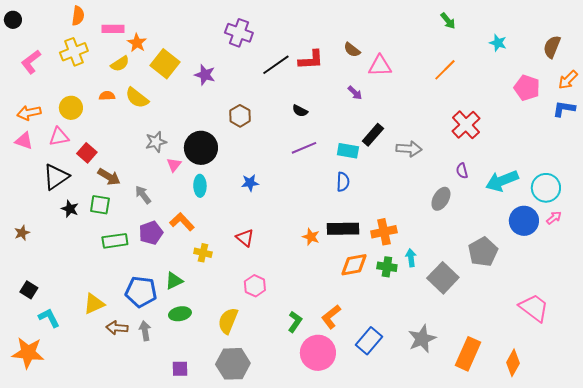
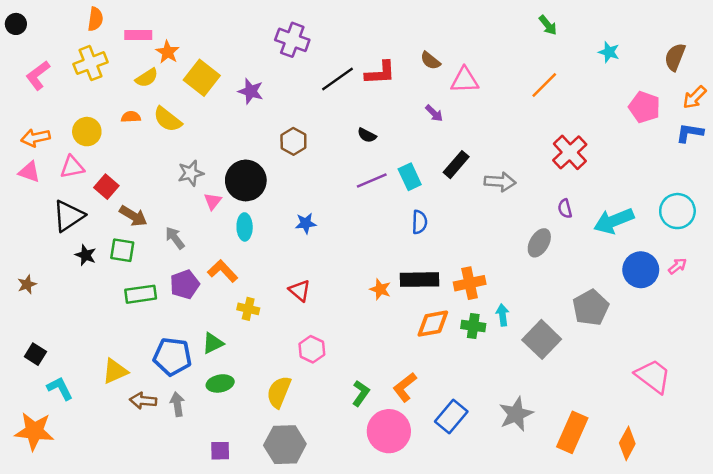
cyan rectangle: (348, 151) -> (410, 177), moved, turned 55
cyan circle: (546, 188) -> (677, 211), moved

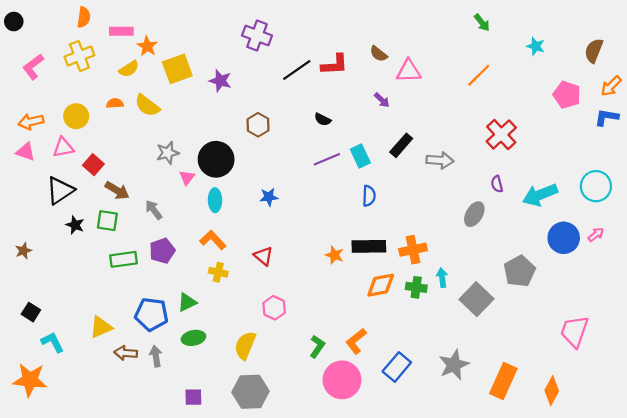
yellow square: (202, 78) -> (177, 69), turned 32
orange L-shape: (223, 271) -> (213, 240), moved
pink trapezoid: (653, 376) -> (574, 331), turned -108

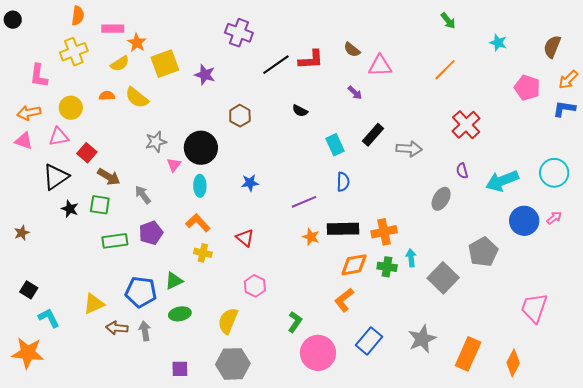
pink L-shape: (33, 67) -> (39, 76), moved, turned -45
purple line: (327, 159) -> (304, 202), moved
orange L-shape: (356, 341) -> (344, 300), moved

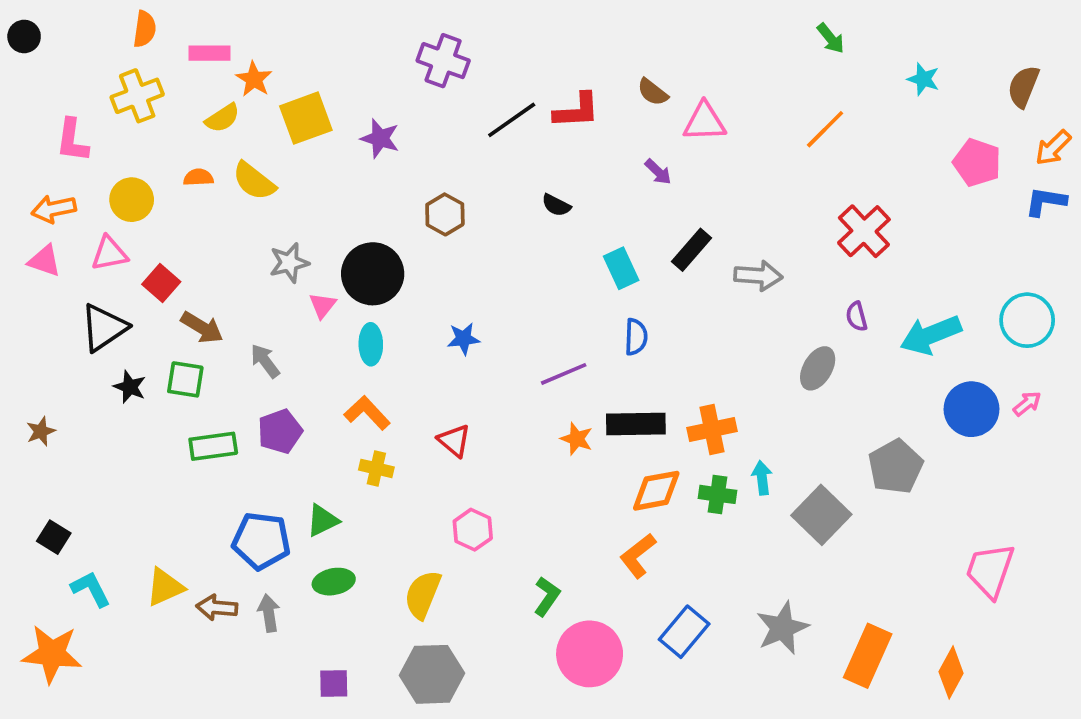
yellow triangle: (94, 304) -> (165, 587), moved

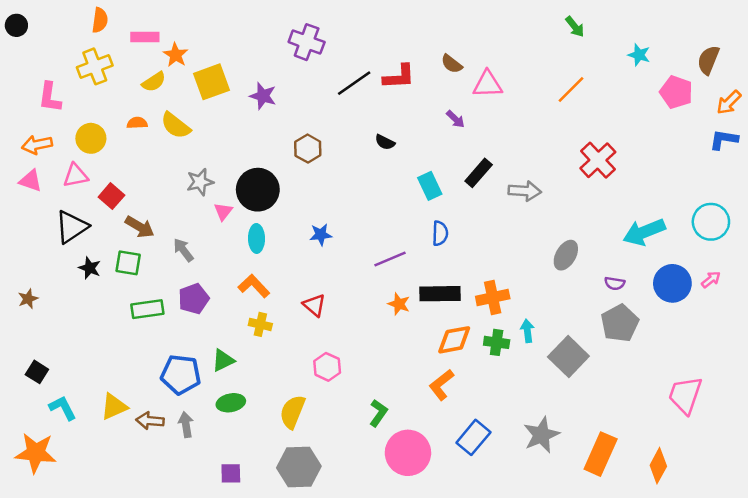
pink pentagon: (977, 163) -> (676, 92), moved
purple semicircle: (857, 316) -> (615, 283), moved, turned -66

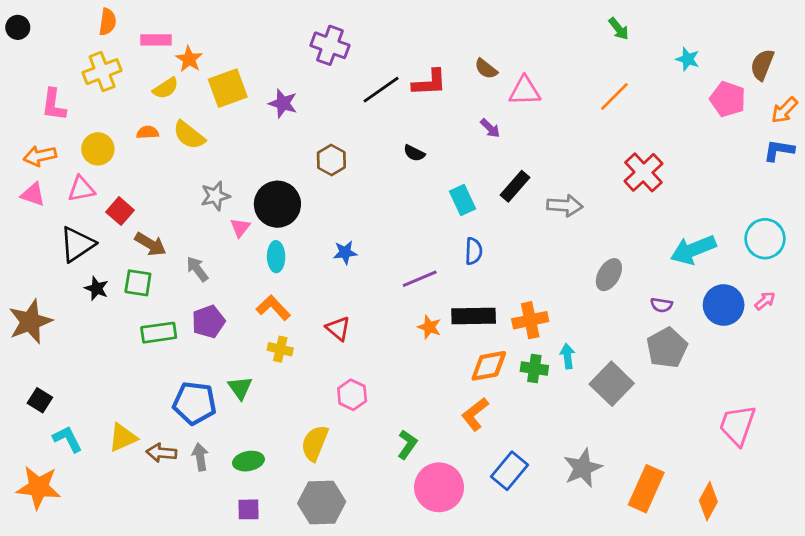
brown star: (28, 299) -> (30, 322), size x2.0
green triangle: (223, 360) -> (240, 388), turned -40
green ellipse: (231, 403) -> (248, 461), moved

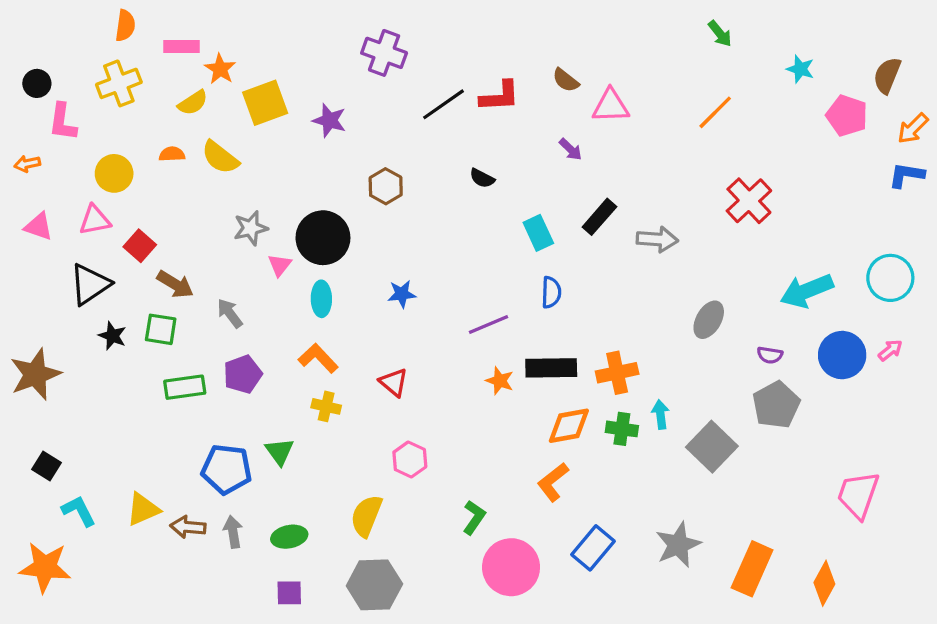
black circle: (18, 27) -> (37, 83), moved
orange arrow: (40, 156) -> (27, 164), moved, size x0.7

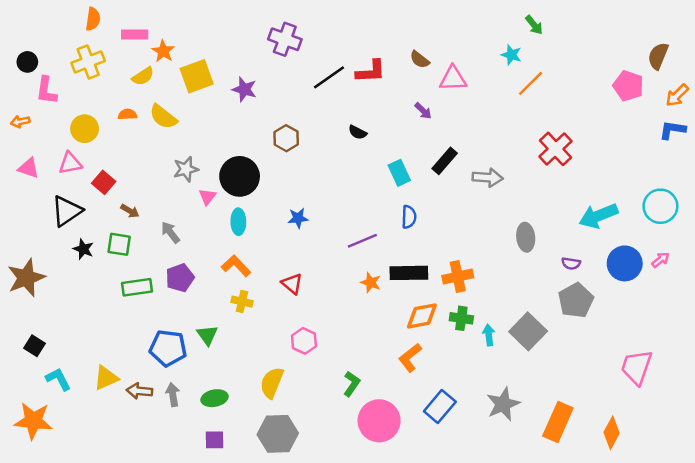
cyan star: (800, 69) -> (511, 55), moved
brown arrow: (175, 284) -> (130, 211), size x0.7
gray ellipse: (709, 320) -> (526, 237), turned -36
cyan arrow: (660, 415) -> (489, 335), moved

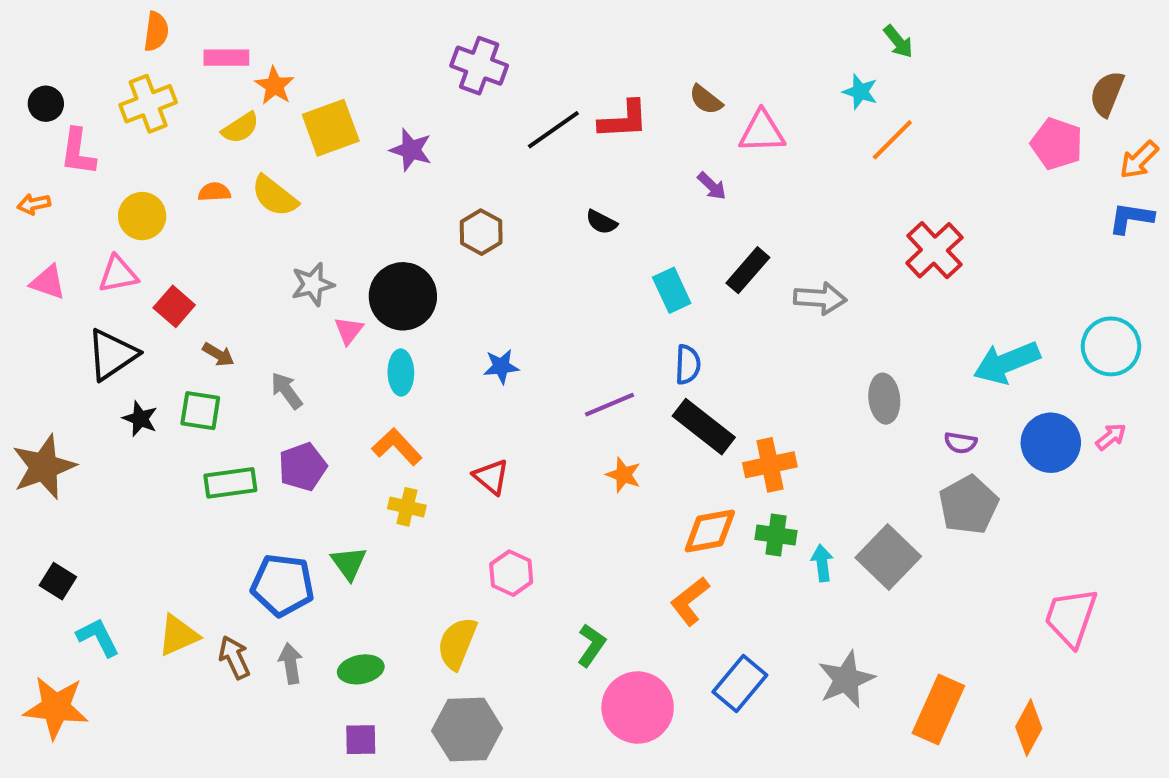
black rectangle: (409, 273) -> (704, 427), moved, turned 39
brown arrow: (139, 391) -> (234, 657), turned 60

